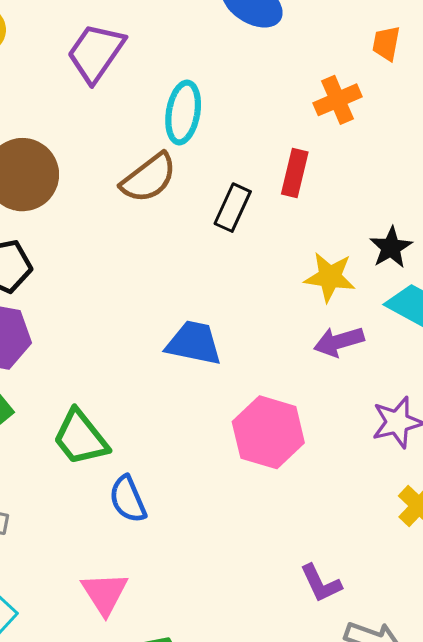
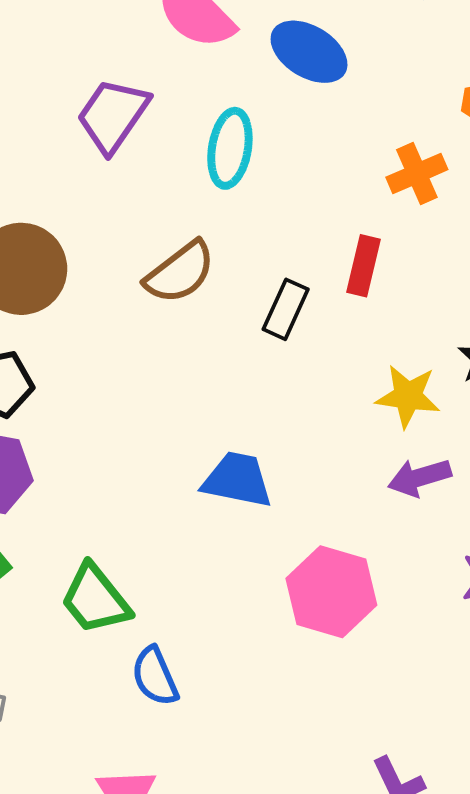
cyan ellipse: (183, 112) -> (230, 148), moved

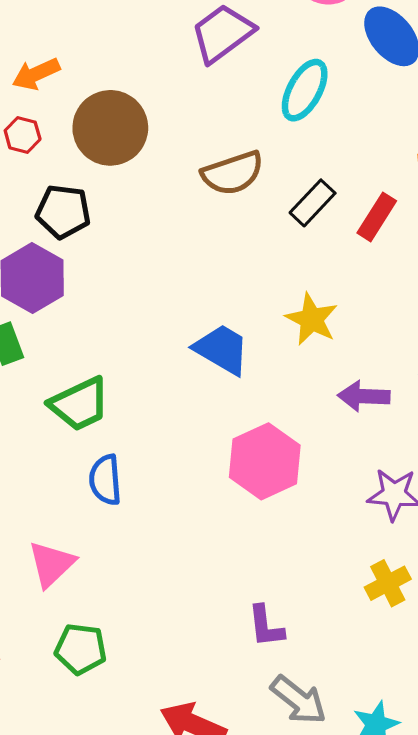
black rectangle: (286, 309) -> (313, 203), moved
yellow star: (408, 396) -> (312, 319), moved
green trapezoid: (95, 599) -> (80, 404), turned -96

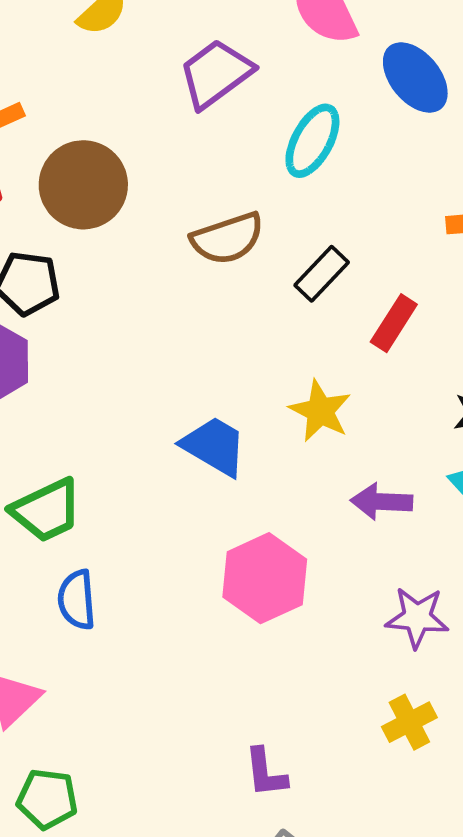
red rectangle: (377, 217) -> (394, 323), moved

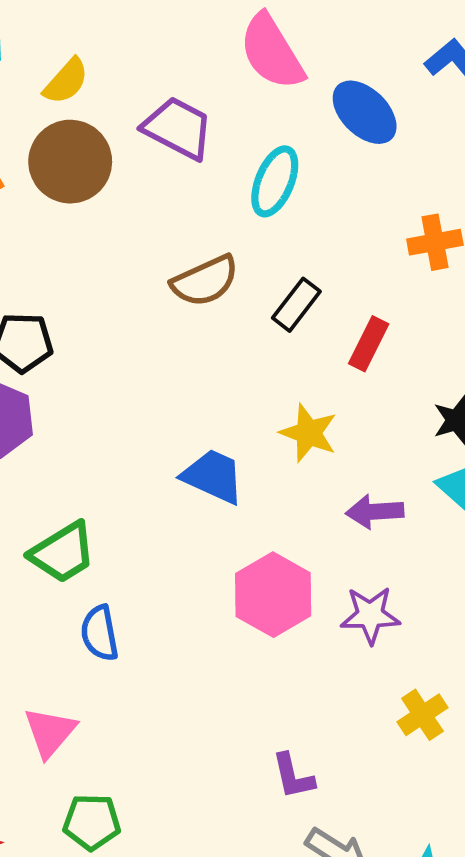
purple trapezoid: (216, 74) -> (178, 128), turned 70
brown circle: (83, 185) -> (70, 162), moved
purple star: (417, 617) -> (370, 615), moved

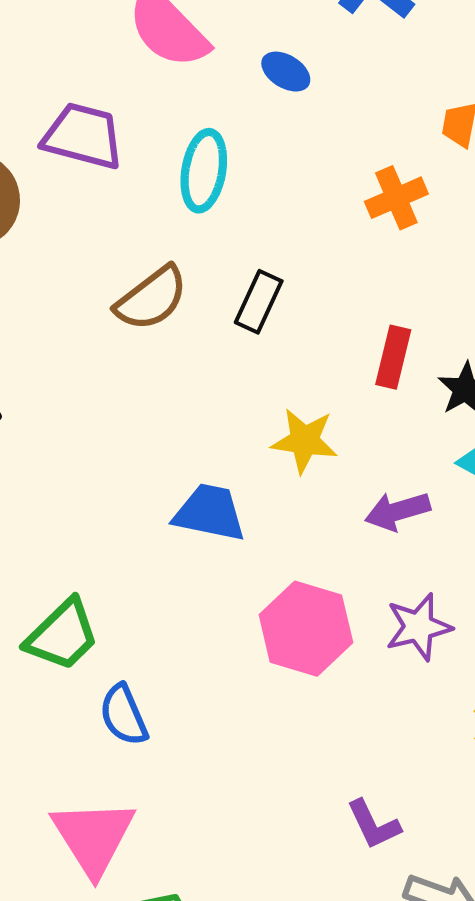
blue ellipse: (365, 112) -> (286, 72), size x0.6
red rectangle: (369, 344) -> (393, 357), moved
pink triangle: (50, 732) -> (93, 837), size x1.4

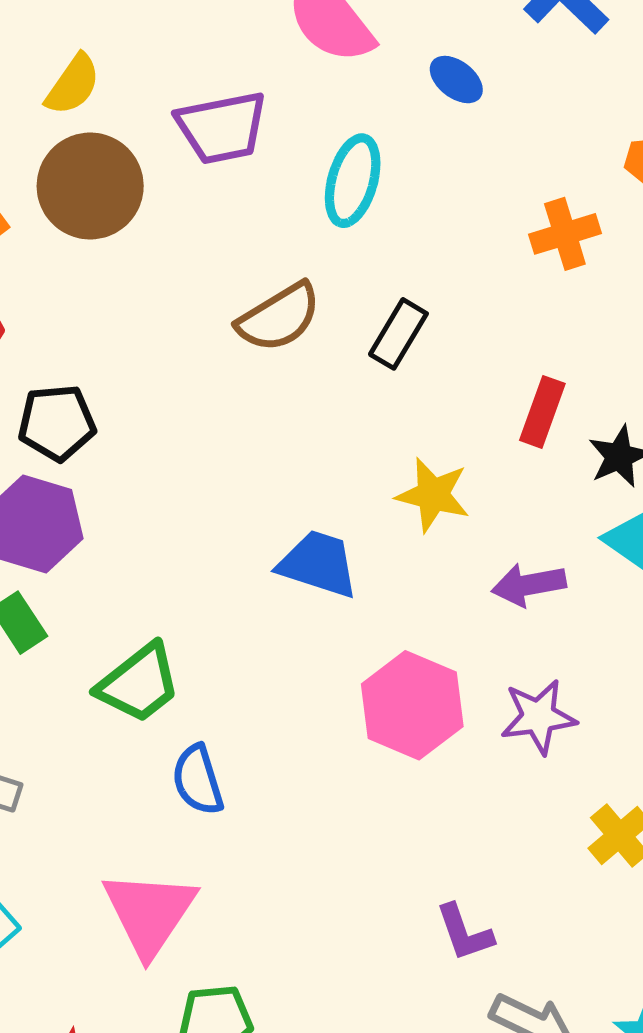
purple trapezoid: (83, 136) -> (222, 128), turned 148

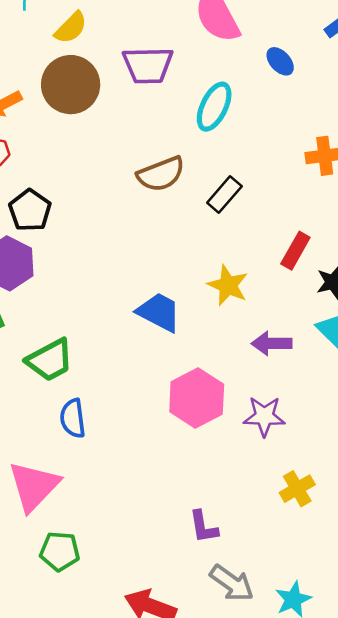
black pentagon: (57, 423) -> (30, 210), turned 30

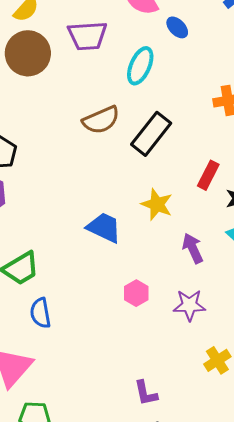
blue ellipse: (280, 61) -> (177, 27), moved
black rectangle: (224, 194) -> (151, 134), size x1.5
purple arrow: (272, 343) -> (193, 248), turned 68
pink hexagon: (197, 398) -> (136, 293), size x0.6

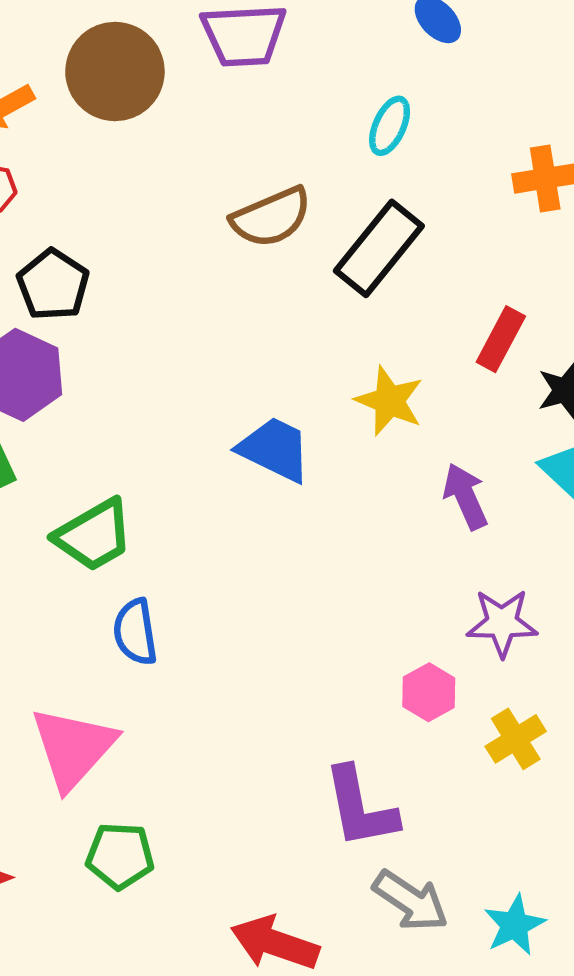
cyan ellipse: (140, 66) -> (390, 126), moved, size x0.7
pink hexagon: (136, 293) -> (429, 692), moved
purple star: (189, 305) -> (502, 623), moved
purple L-shape: (146, 393) -> (360, 808), size x1.5

